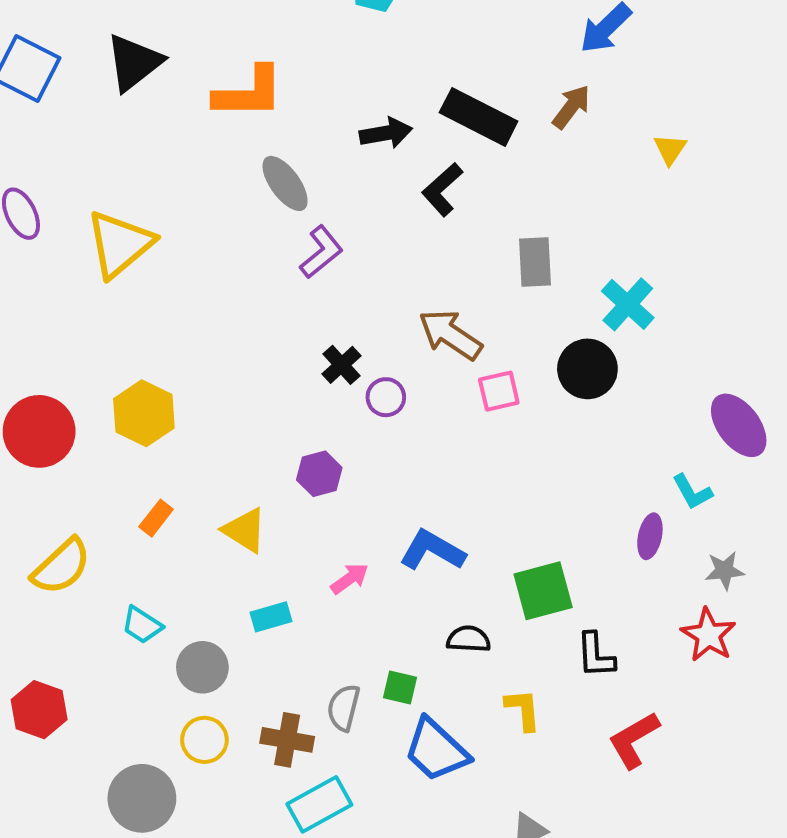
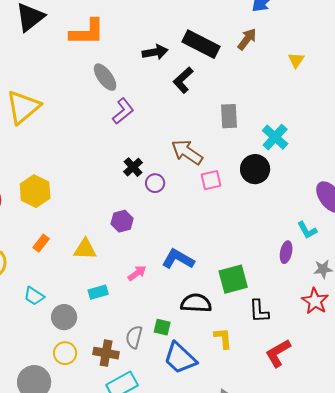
yellow triangle: (245, 530) -> (85, 249), turned -30
black semicircle: (469, 639) -> (196, 303), size x1.4

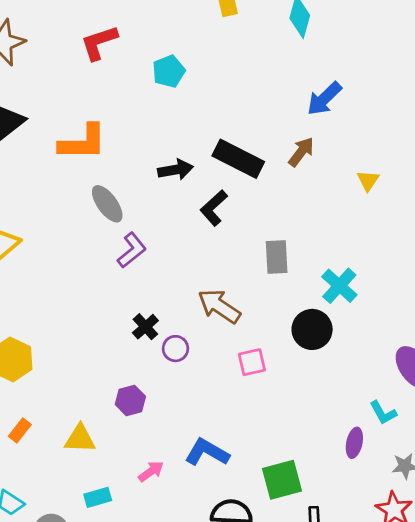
pink square: (211, 180) -> (252, 362), moved

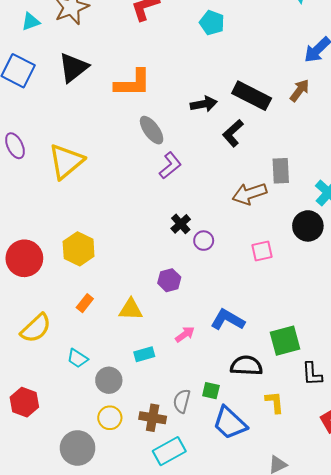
cyan pentagon: (169, 71) -> (212, 23), moved, turned -30
brown arrow: (219, 306) -> (250, 194), moved, turned -52

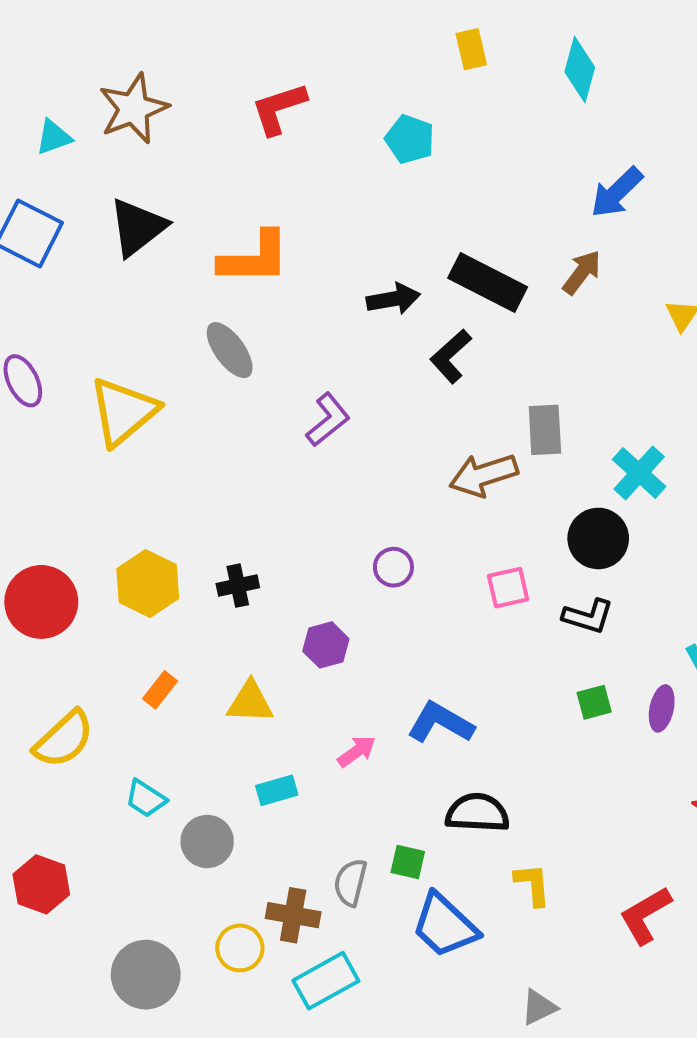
gray ellipse: (152, 130) -> (230, 350), moved
black cross: (181, 224) -> (238, 586), moved, turned 30
green square: (285, 341) -> (594, 702), moved, size x0.6
black L-shape: (312, 374) -> (588, 616), moved, turned -70
yellow circle: (110, 418) -> (240, 948), moved

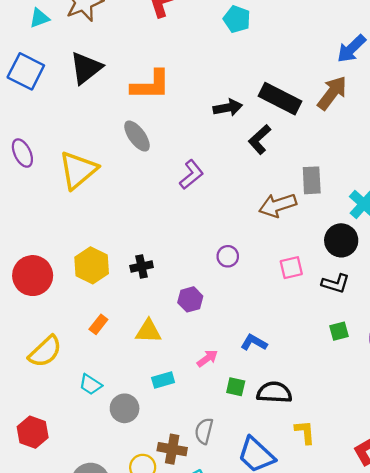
brown arrow: (582, 272) -> (332, 93), size x1.4
blue L-shape: (441, 723) -> (254, 343), size x0.7
green square: (408, 862) -> (236, 387), moved

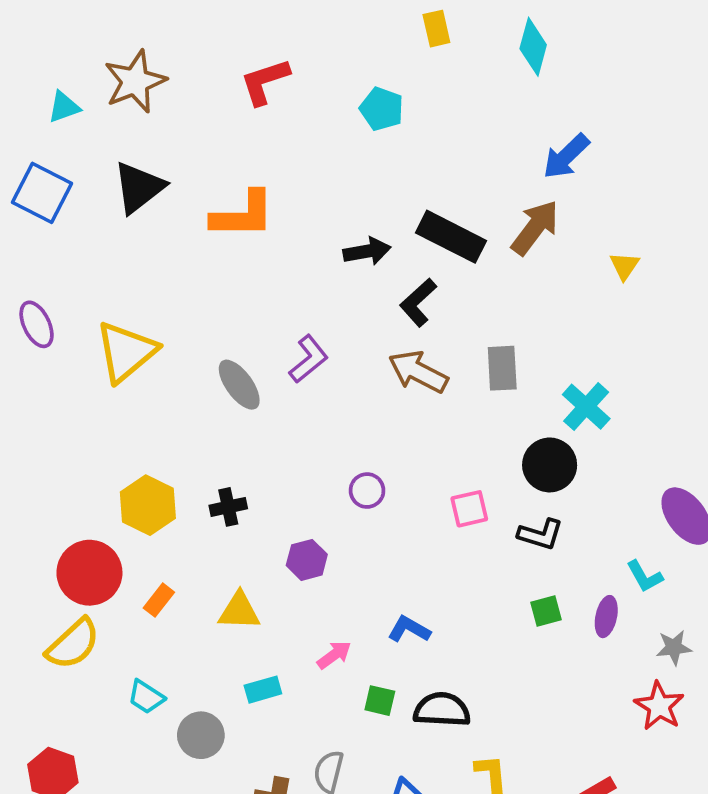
gray ellipse: (137, 136) -> (239, 385), moved
brown arrow: (278, 205) -> (418, 372), moved, turned 45
red circle: (33, 276) -> (89, 573), moved

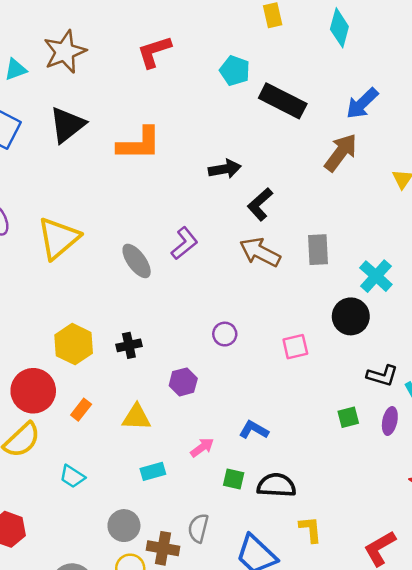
black rectangle: (451, 237) -> (283, 101), moved
black L-shape: (540, 534) -> (382, 376), moved
gray circle: (201, 735) -> (124, 526), moved

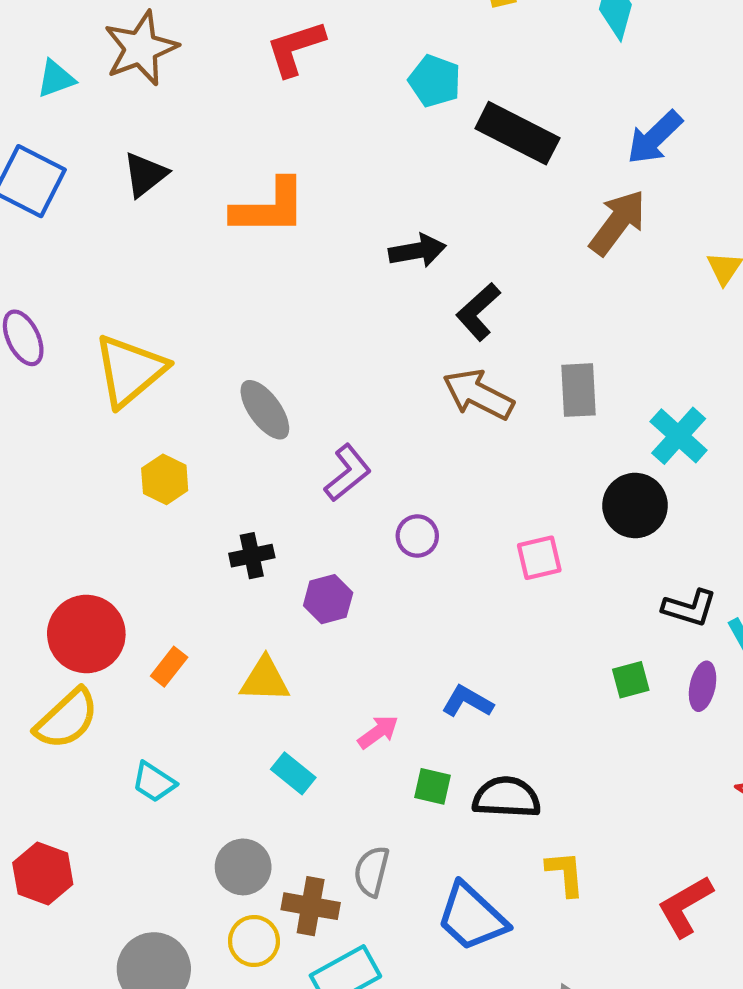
black triangle: (67, 125) -> (145, 175), size x0.7
purple L-shape: (184, 243) -> (348, 473), moved
yellow hexagon: (74, 344) -> (165, 479), moved, size x0.7
purple hexagon: (183, 382) -> (328, 599), moved
cyan rectangle: (153, 471) -> (293, 773), turned 55

